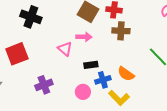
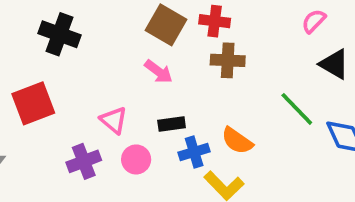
pink arrow: (84, 37) -> (159, 72), turned 35
pink triangle: (65, 49) -> (114, 120), moved
pink circle: (83, 92) -> (136, 159), moved

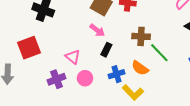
brown cross: (228, 60) -> (141, 36), moved
green line: (297, 109) -> (159, 53), moved
black rectangle: (172, 124) -> (106, 50), moved, turned -56

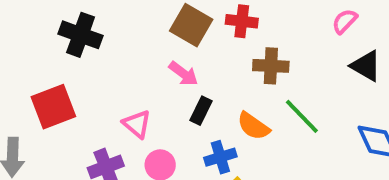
brown cross: (141, 36) -> (271, 66), moved
orange semicircle: (140, 68) -> (253, 126), moved

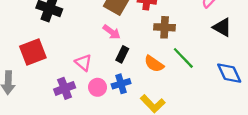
blue cross: (220, 157) -> (121, 84), moved

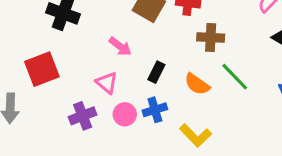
pink arrow: (112, 32) -> (120, 47), moved

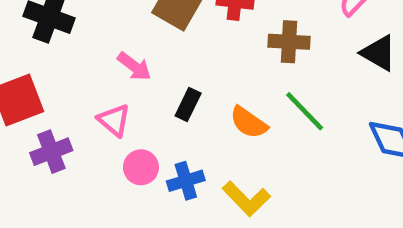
brown cross: (211, 37) -> (289, 42), moved
blue cross: (155, 110) -> (186, 181), moved
purple cross: (83, 116) -> (51, 152), moved

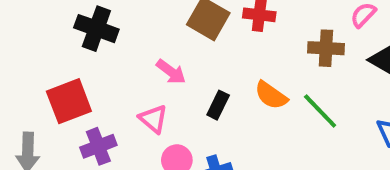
brown cross: (289, 42) -> (326, 48), moved
orange semicircle: (249, 122) -> (271, 95), moved

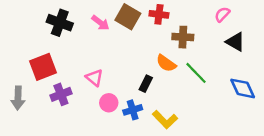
brown cross: (326, 48) -> (183, 37), moved
pink arrow: (171, 72) -> (100, 23), moved
black rectangle: (218, 105) -> (146, 84), moved

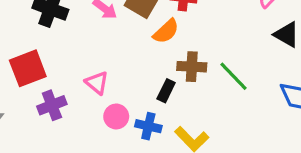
brown cross: (183, 37) -> (192, 67), moved
orange semicircle: (166, 63) -> (166, 31), moved, turned -78
blue cross: (133, 110) -> (148, 126), turned 30

